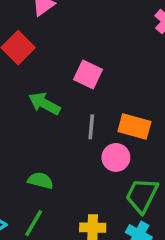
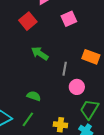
pink square: (88, 74) -> (69, 19), moved, turned 35
orange rectangle: (134, 126) -> (91, 57), moved

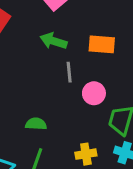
green arrow: (40, 53) -> (54, 41), moved

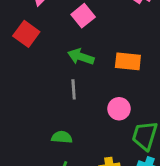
gray line: (69, 72) -> (74, 89), moved

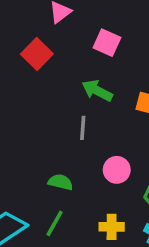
pink square: (83, 16) -> (107, 43), turned -35
pink circle: (119, 109) -> (117, 170), moved

